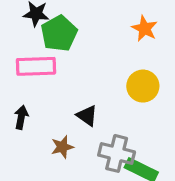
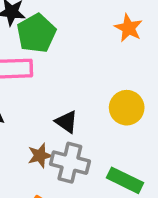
yellow circle: (143, 86) -> (127, 108), moved
gray cross: (117, 153) -> (70, 163), moved

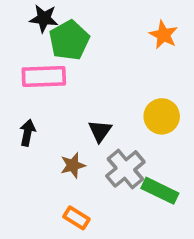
black triangle: (66, 122) -> (100, 131), turned 30
gray cross: (70, 163) -> (125, 169), moved, turned 36

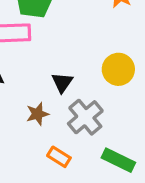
green rectangle: (160, 191) -> (118, 160), moved
orange rectangle: (76, 218) -> (59, 157), moved

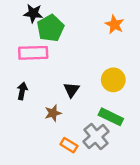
gray cross: (85, 117) -> (96, 136), moved
green rectangle: (118, 160) -> (111, 117), moved

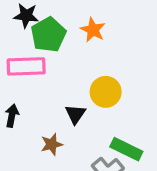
orange star: (115, 24) -> (93, 30), moved
yellow circle: (113, 80) -> (106, 92), moved

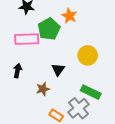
green pentagon: (48, 35) -> (49, 29), moved
yellow circle: (106, 92) -> (88, 55), moved

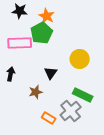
orange star: (69, 16) -> (47, 16), moved

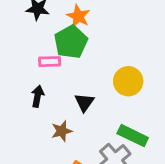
pink rectangle: (20, 43) -> (50, 62), moved, size x0.6
black arrow: (11, 74) -> (38, 96), moved

